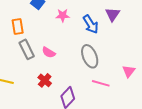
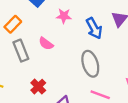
orange rectangle: (18, 26) -> (13, 24), turned 49
pink semicircle: (49, 52) -> (46, 44), moved

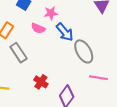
blue arrow: (94, 28) -> (65, 32), moved
pink semicircle: (46, 44) -> (38, 28), moved

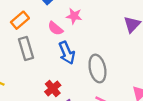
blue arrow: (65, 32) -> (67, 53), moved
red cross: (41, 82) -> (53, 88), moved

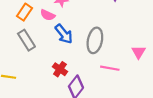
orange rectangle: (20, 20) -> (25, 12), moved
gray ellipse: (97, 68) -> (95, 40), turned 40

